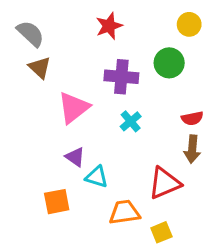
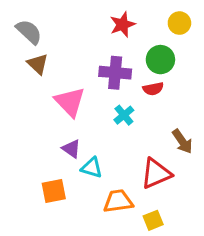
red star: (109, 26) -> (122, 24), moved
pink triangle: (74, 108) -> (70, 102), turned -36
red semicircle: (192, 118) -> (153, 89), moved
brown arrow: (192, 149) -> (182, 141), turned -40

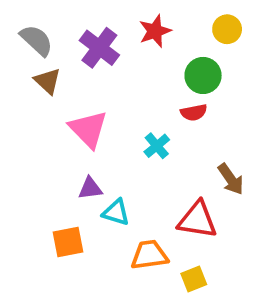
purple cross: (115, 73) -> (99, 48), moved, turned 32
purple triangle: (71, 149) -> (90, 188), turned -42
red triangle: (156, 174) -> (197, 220), turned 32

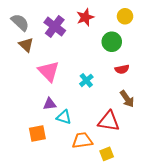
red semicircle: (194, 112) -> (122, 69), moved

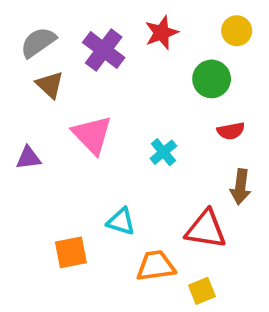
gray semicircle: (20, 22) -> (38, 42), turned -78
brown arrow: (127, 99) -> (241, 187), turned 42
purple triangle: (50, 104) -> (28, 158), moved

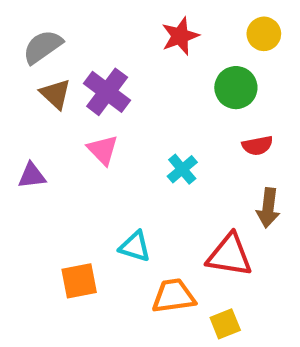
purple cross: (104, 50) -> (107, 92), moved
pink triangle: (92, 135) -> (103, 150), size x0.7

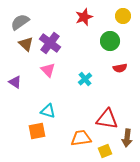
purple triangle: (32, 176) -> (15, 82), turned 40
brown arrow: (268, 208) -> (127, 138), moved
cyan triangle: (135, 247) -> (48, 111), moved

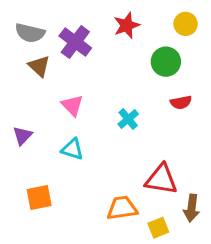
gray semicircle: (20, 22) -> (30, 33), turned -132
purple cross: (50, 43) -> (75, 42), moved
purple triangle: (15, 82) -> (22, 136), moved, turned 40
cyan triangle: (48, 111) -> (72, 149), moved
orange square: (37, 131) -> (39, 197), moved

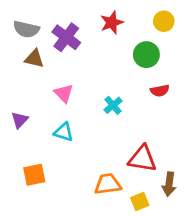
brown triangle: (39, 66) -> (34, 59), turned -30

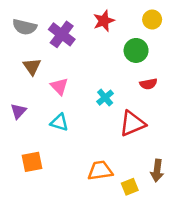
brown triangle: (34, 59) -> (32, 67), moved, turned 42
red triangle: (142, 159) -> (132, 124), moved, turned -32

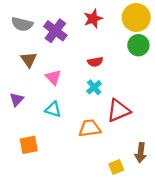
yellow circle: (152, 20) -> (136, 18), size x1.6
green circle: (136, 50) -> (138, 45), moved
red semicircle: (148, 84) -> (95, 62), moved
orange trapezoid: (100, 171) -> (90, 128), moved

